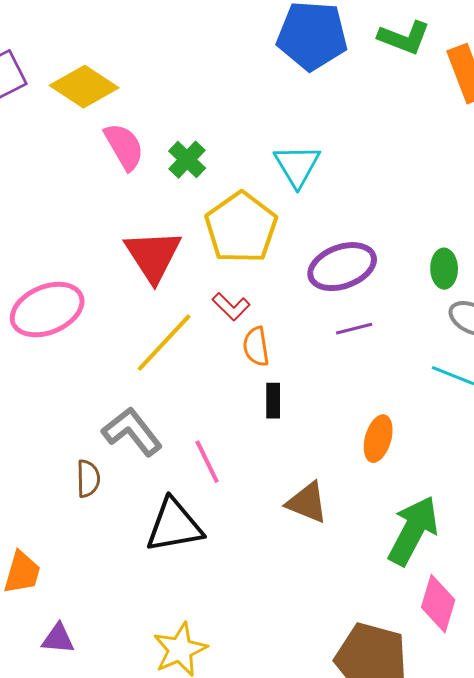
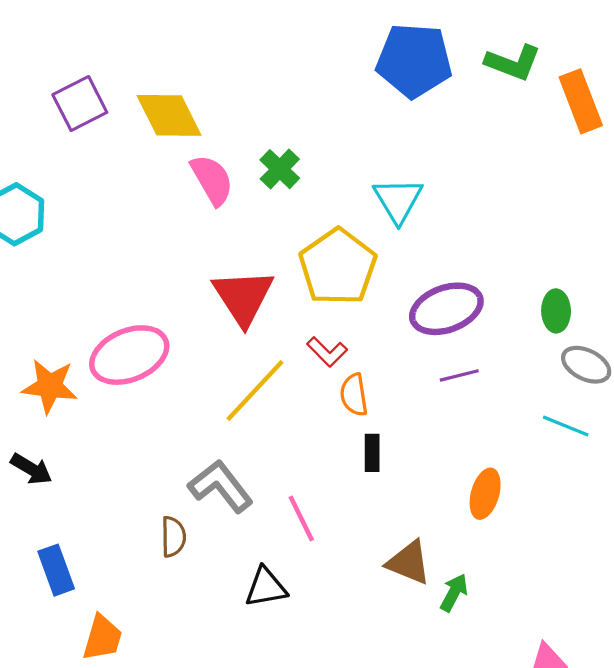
yellow diamond: (84, 87) -> (169, 115), turned 30
green cross: (187, 160) -> (280, 169), moved
black triangle: (174, 526) -> (266, 587), size x0.7
green arrow: (413, 531) -> (454, 593), moved, size x0.5

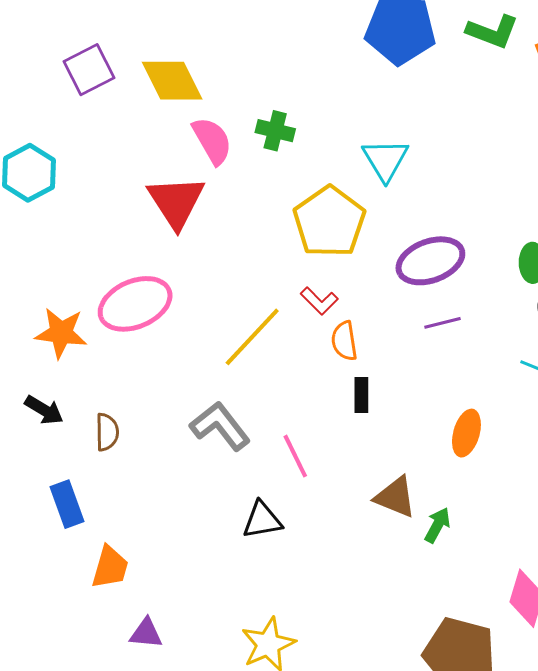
green cross: (280, 169) -> (275, 131), turned -30
red triangle: (243, 297) -> (176, 202), moved
brown semicircle: (173, 537) -> (107, 432), moved

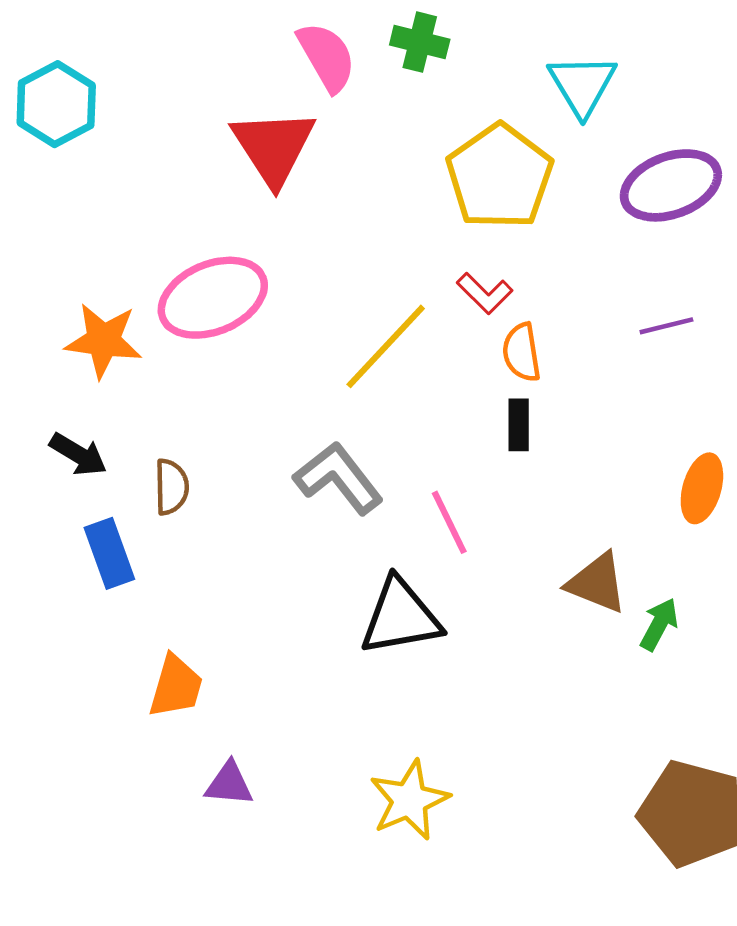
purple ellipse: (430, 261) -> (671, 185), moved
black rectangle: (361, 395) -> (519, 425), moved
blue rectangle: (67, 504) -> (109, 553), moved
black triangle: (262, 520) -> (400, 617), size x1.4

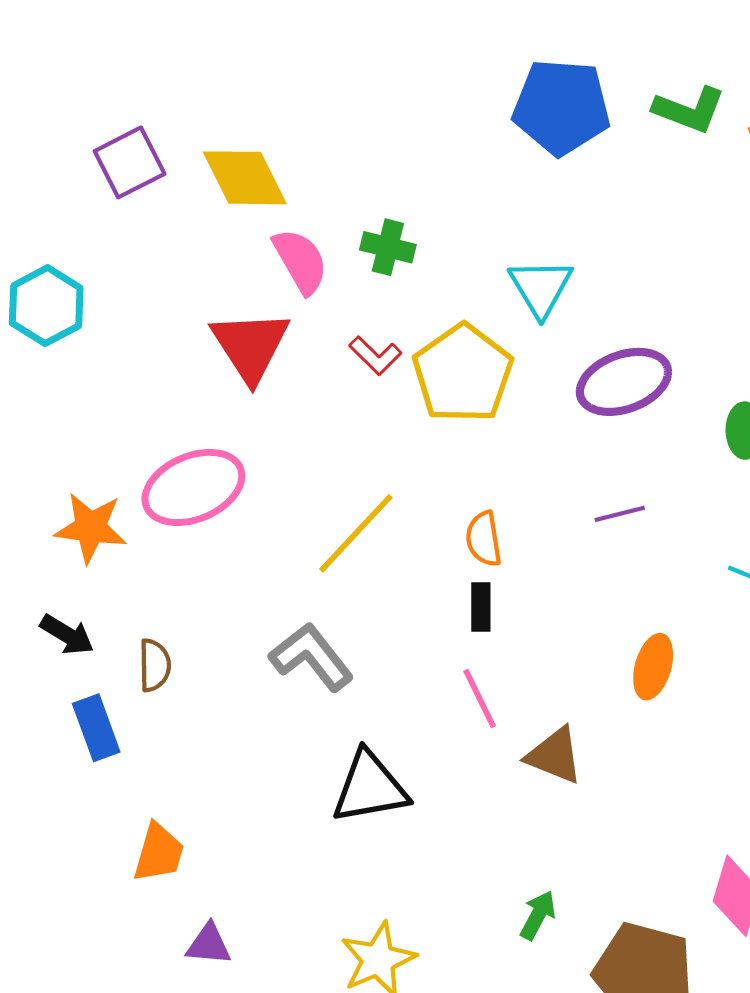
red L-shape: (485, 293) -> (375, 356), moved
pink line: (449, 522) -> (480, 699), moved
green arrow: (659, 624) -> (538, 915), moved

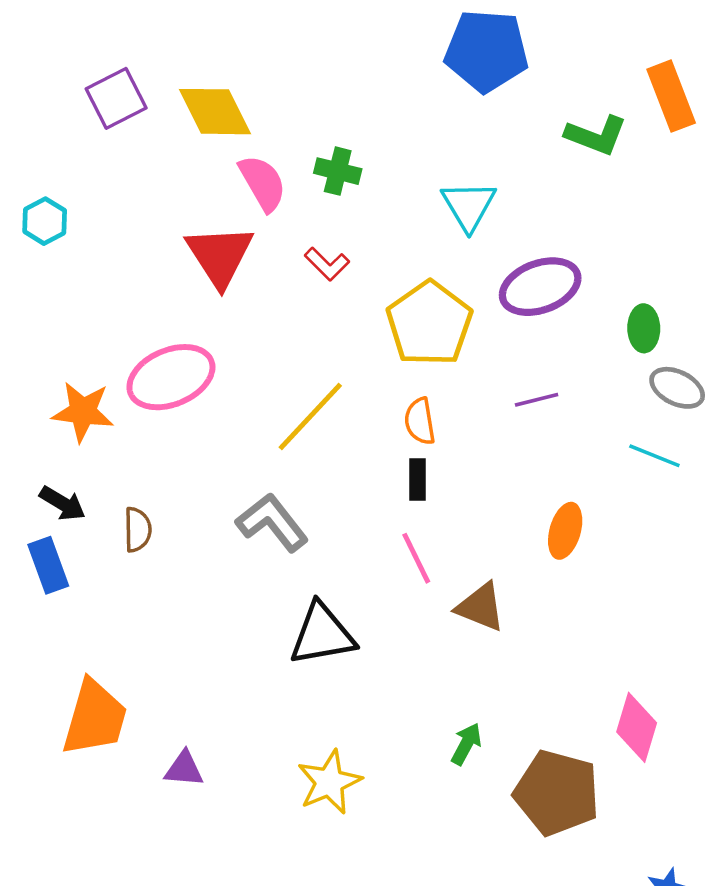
green L-shape: (689, 110) -> (596, 135), moved
cyan hexagon: (46, 306) -> (45, 221), size x0.7
yellow pentagon: (463, 374) -> (429, 324), moved
blue rectangle: (96, 728) -> (48, 565), moved
orange trapezoid: (159, 853) -> (95, 718), moved, size x1.5

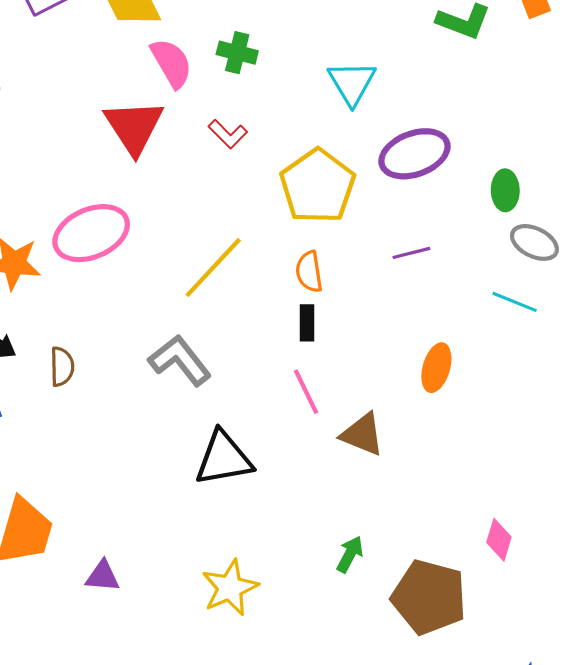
pink diamond: (637, 727) -> (499, 540), size x0.7

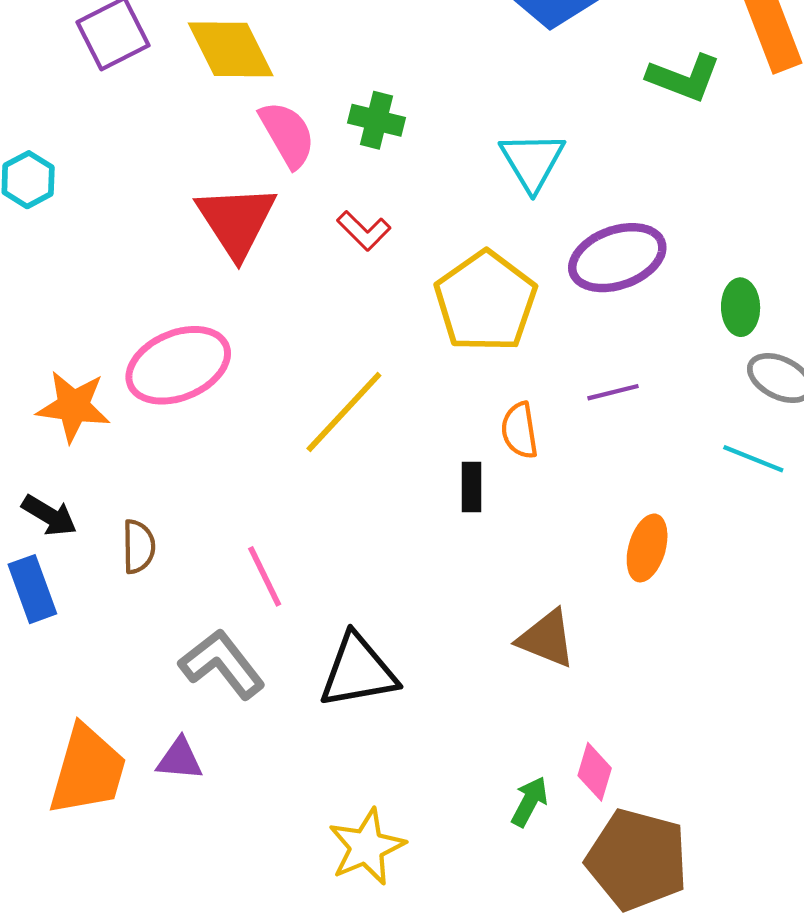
orange semicircle: (309, 272) -> (520, 430), moved
gray L-shape: (180, 360) -> (222, 664), moved
pink line: (306, 392) -> (265, 576), moved
pink diamond: (499, 540) -> (595, 772), moved
purple triangle: (103, 576) -> (180, 759), moved

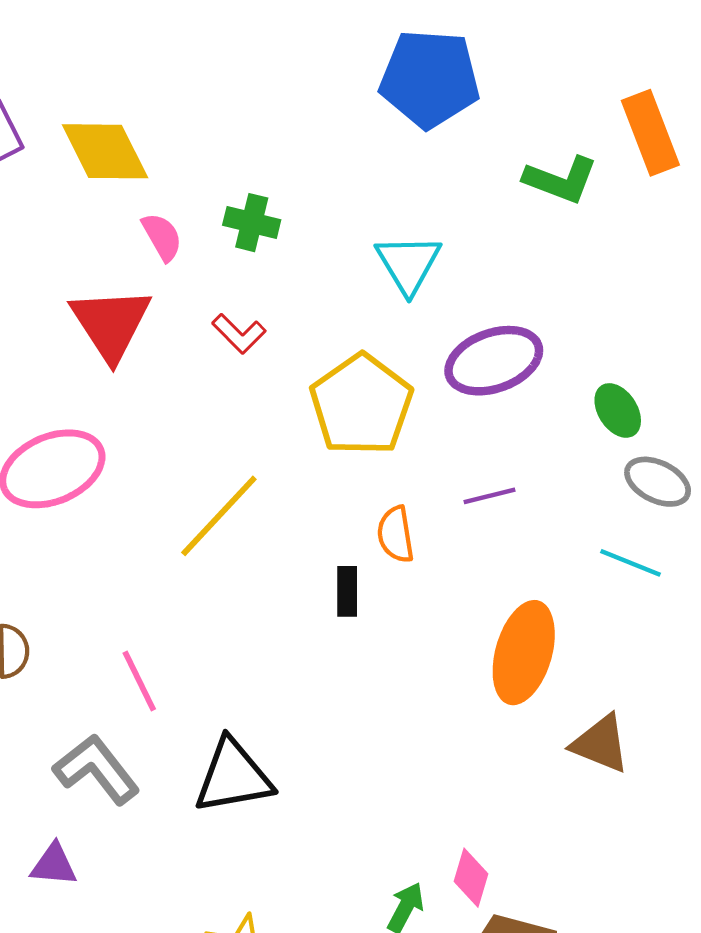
pink semicircle: (287, 134) -> (162, 237), size x0.7
green ellipse: (741, 307) -> (618, 410), turned -32
orange ellipse: (647, 548) -> (524, 653), size x1.5
brown triangle: (546, 639) -> (601, 744), moved

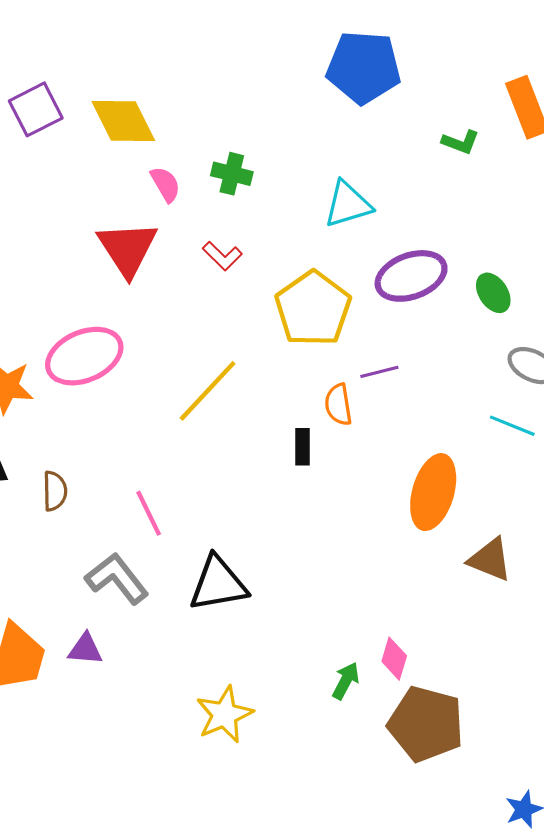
green L-shape: (561, 180) -> (461, 142), size x0.7
cyan triangle: (408, 264) -> (348, 204), turned 44
green ellipse: (618, 410) -> (493, 293), moved
purple line: (490, 496) -> (379, 372), moved

